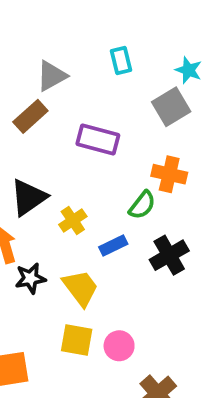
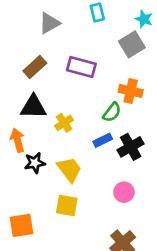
brown rectangle: (30, 116) -> (35, 67), moved
black triangle: (28, 197) -> (33, 107), turned 36
blue rectangle: (113, 246) -> (103, 140), moved
pink circle: (119, 346) -> (124, 192), moved

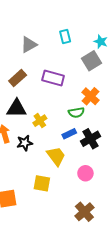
orange cross: (131, 91) -> (91, 96), turned 30
green semicircle: (112, 112) -> (76, 112), turned 42
black star: (35, 163) -> (25, 143), moved
yellow trapezoid: (69, 170) -> (56, 156), moved

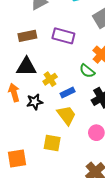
brown rectangle: (18, 78) -> (27, 36), turned 30
green semicircle: (76, 112) -> (87, 71), turned 49
blue rectangle: (69, 134) -> (68, 93), moved

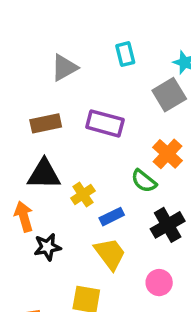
black star: (35, 102) -> (47, 247), moved

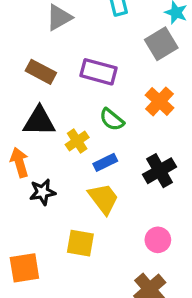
brown rectangle: (46, 123) -> (41, 72), turned 40
green semicircle: (144, 181) -> (112, 120), moved
pink circle: (159, 283) -> (158, 240), moved

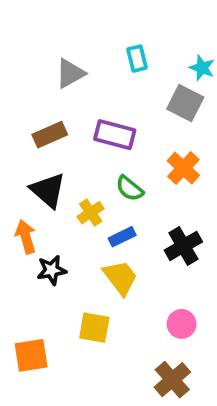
gray square: (161, 44) -> (185, 103), turned -32
brown rectangle: (41, 72) -> (50, 135), turned -52
black triangle: (39, 121) -> (48, 190), turned 40

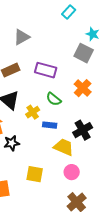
cyan rectangle: (137, 59) -> (69, 12), moved, turned 56
blue rectangle: (122, 237) -> (50, 125), turned 32
yellow trapezoid: (120, 278) -> (64, 147), moved, turned -30
pink circle: (182, 324) -> (72, 172), moved

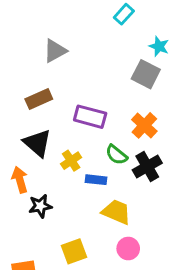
purple rectangle: (46, 70) -> (90, 117), moved
green semicircle: (54, 99) -> (116, 155), moved
black cross: (83, 130) -> (147, 166), moved
yellow square: (35, 174) -> (74, 251), turned -30

